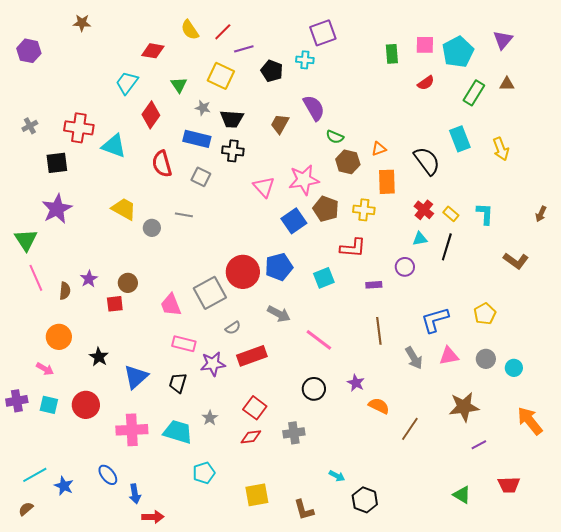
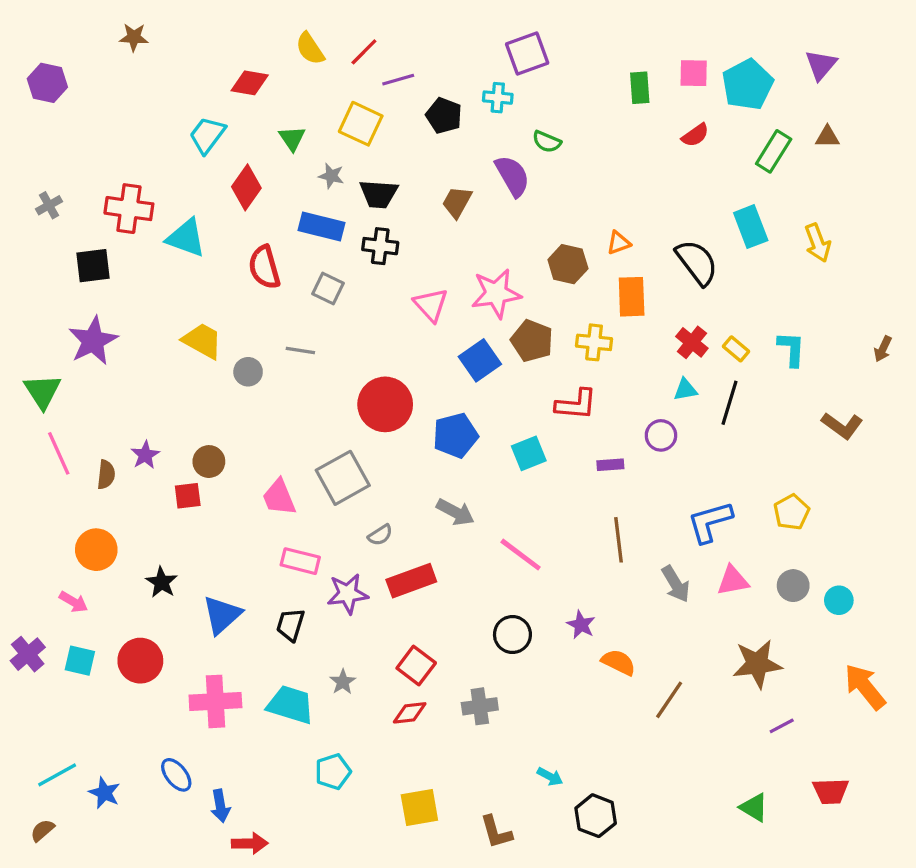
green semicircle: (335, 137) -> (547, 142), moved
red circle: (243, 272) -> (385, 404), moved
purple cross: (17, 401) -> (28, 654), turned -30

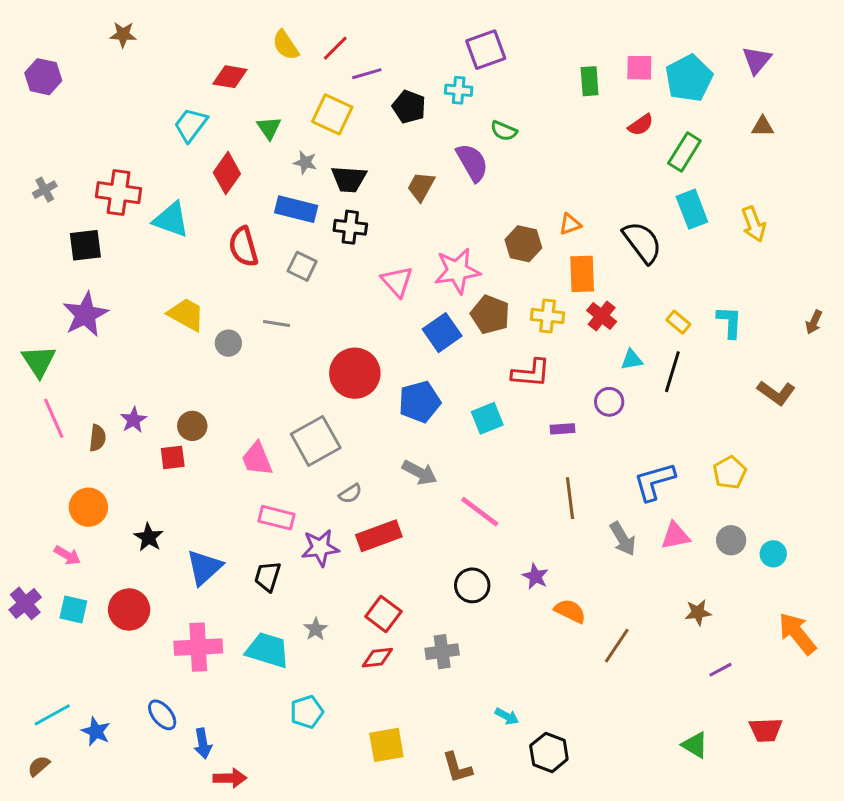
green rectangle: (774, 151) -> (684, 152), moved
red cross: (692, 342) -> (602, 316), moved
brown star: (757, 664) -> (698, 613), size x0.6

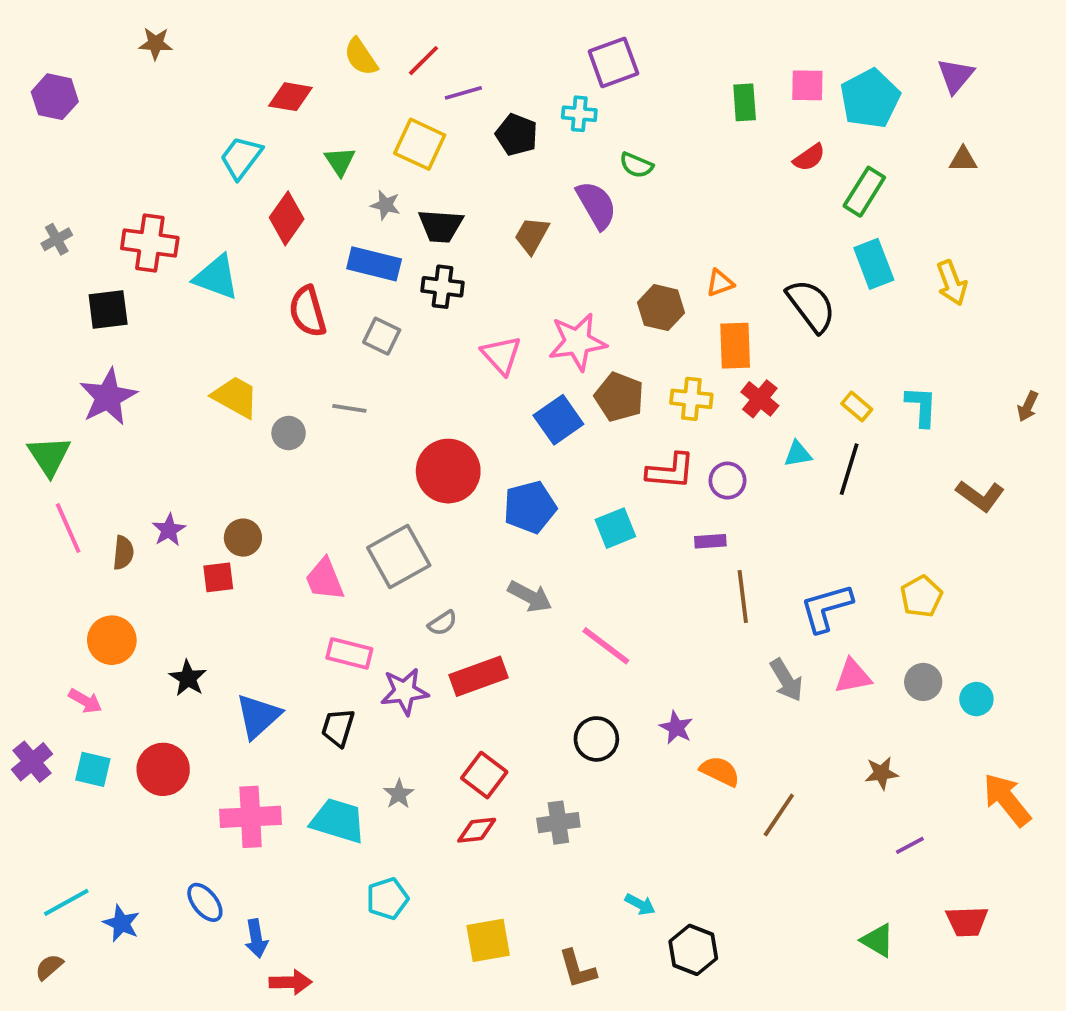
purple circle: (609, 402) -> (728, 481), moved
brown line: (570, 498) -> (743, 596), moved

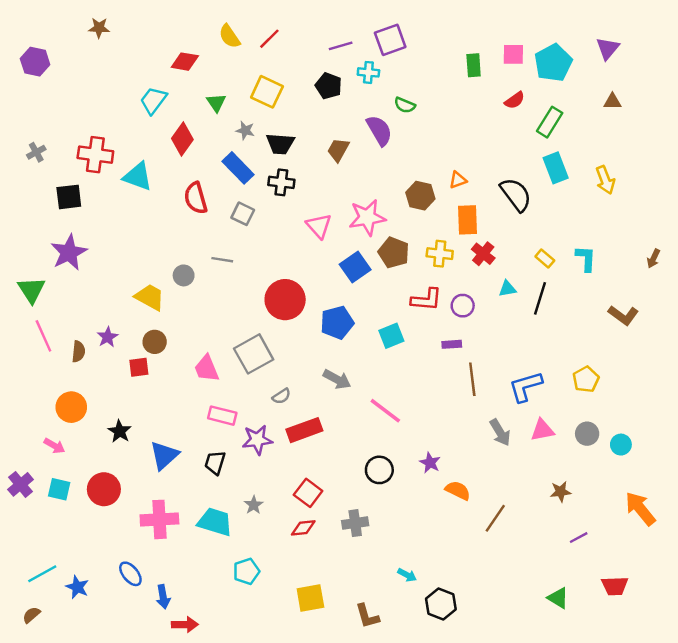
purple line: (463, 93) -> (341, 46), moved
blue rectangle: (374, 264) -> (238, 168), turned 32
yellow trapezoid: (235, 397) -> (150, 297), moved

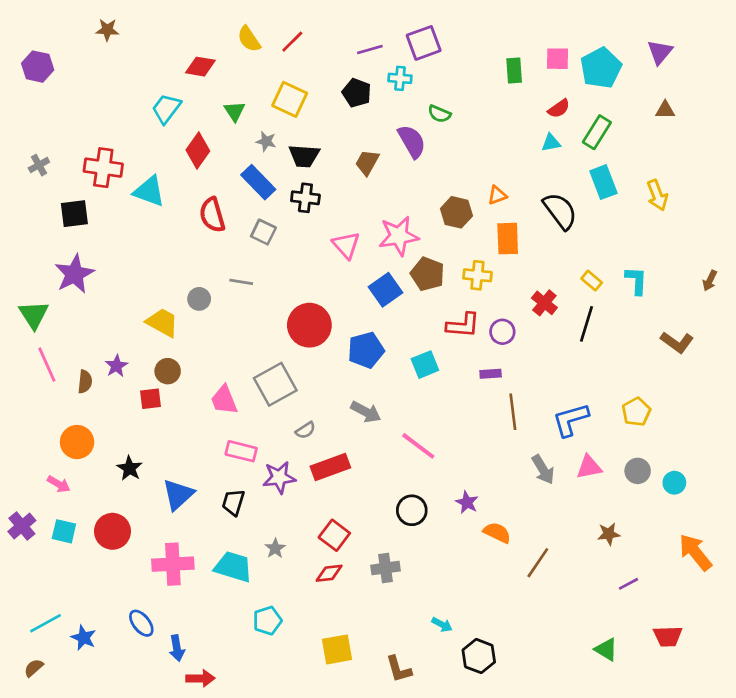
red cross: (483, 254) -> (544, 303), moved
cyan triangle: (507, 289) -> (551, 143), moved

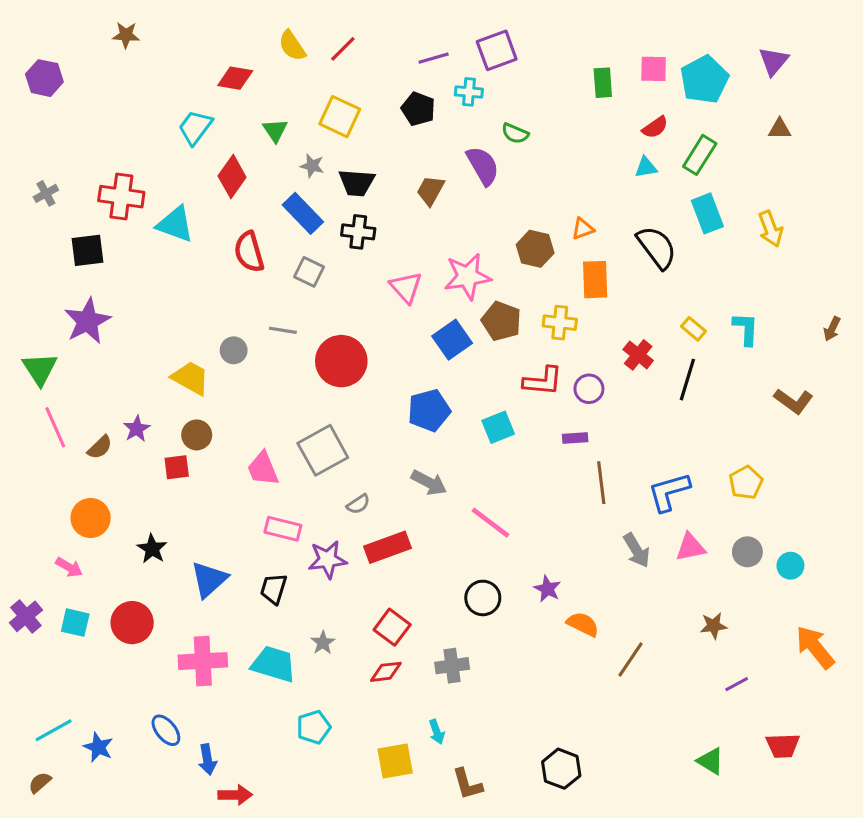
red circle: (309, 325) -> (341, 361), moved
brown semicircle: (85, 382) -> (100, 447), turned 40
cyan arrow: (442, 625) -> (437, 732), moved, turned 42

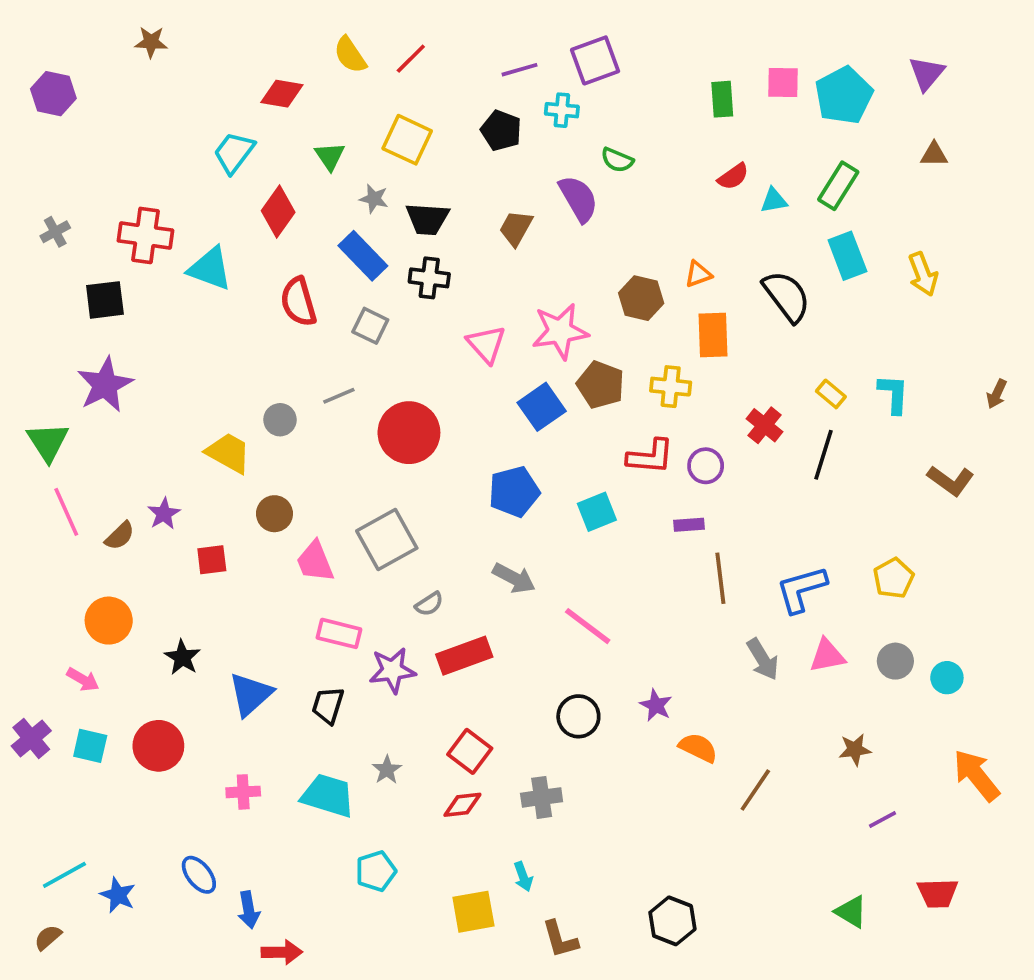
red semicircle: (655, 127) -> (733, 177), moved
gray line: (283, 330) -> (339, 396), turned -32
brown circle: (197, 435) -> (274, 514), moved
pink cross: (203, 661) -> (243, 792), size x0.6

